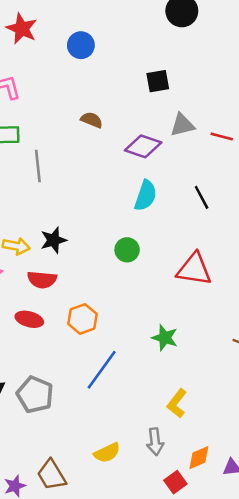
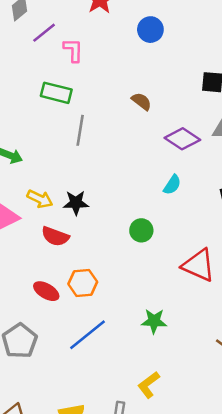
cyan semicircle: (146, 196) -> (172, 185), size x0.7
red ellipse: (29, 319) -> (46, 291), moved
green star: (165, 338) -> (154, 321), turned -30

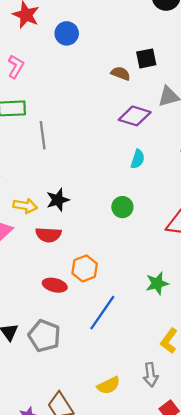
blue circle: (150, 30) -> (67, 33), moved
pink L-shape: (73, 50) -> (16, 67), turned 45
brown semicircle: (141, 101) -> (121, 73), moved

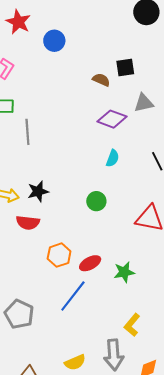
red ellipse: (55, 285) -> (90, 263), moved, turned -45
gray arrow: (151, 375) -> (114, 355), size x1.4

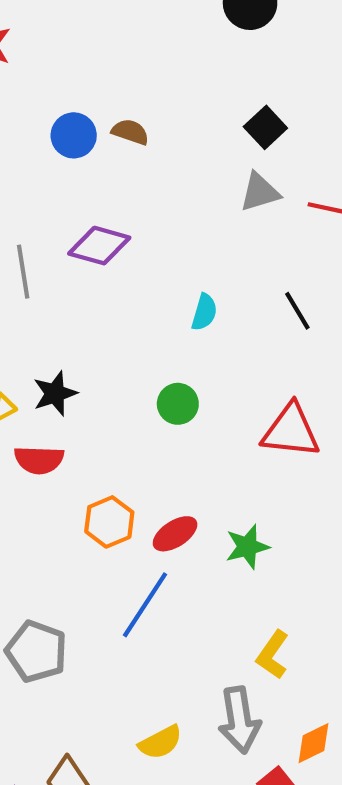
blue circle: (54, 41) -> (74, 135), moved
black square: (125, 67) -> (265, 127), moved, turned -30
brown semicircle: (101, 80) -> (130, 132), moved
purple diamond: (112, 119) -> (99, 246), moved

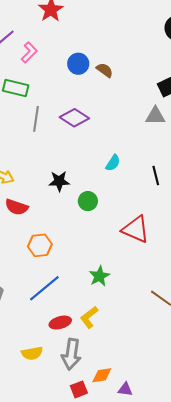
black star: (55, 393) -> (59, 181), moved
red ellipse: (175, 534) -> (60, 323), moved
green star: (247, 547) -> (99, 276), turned -30
yellow L-shape: (273, 655) -> (89, 317), moved

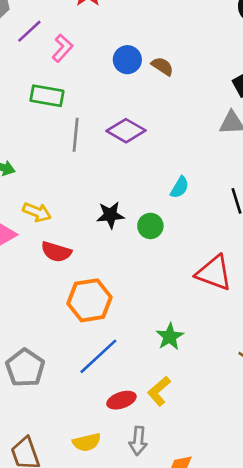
green circle: (88, 201) -> (150, 226), moved
orange hexagon: (40, 245) -> (90, 300), size x1.4
gray arrow: (71, 354) -> (138, 441), size x0.7

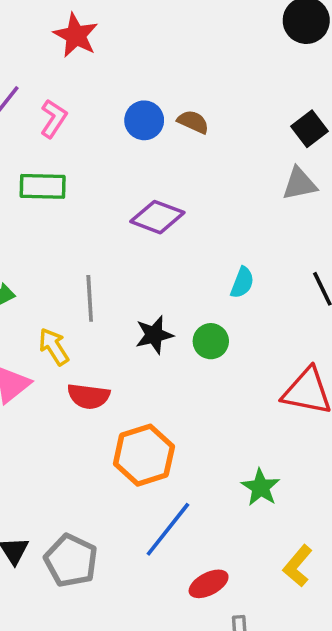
gray line: (76, 135) -> (90, 298), moved
yellow arrow: (37, 212) -> (54, 347), turned -136
yellow L-shape: (159, 391) -> (298, 566), moved

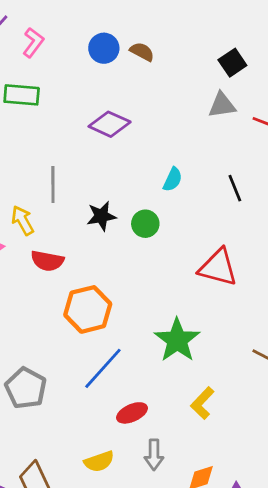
green star: (261, 487) -> (177, 340), size x1.5

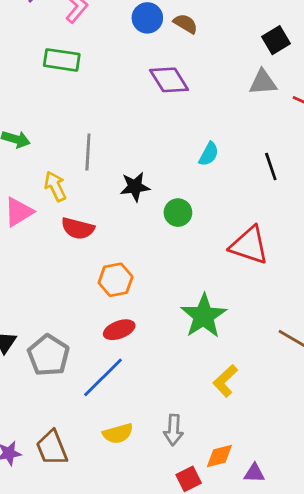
purple diamond: (110, 124) -> (169, 80), moved, turned 30
green circle: (145, 224) -> (178, 213), moved
orange hexagon: (88, 309) -> (116, 280), size x0.7
blue line: (103, 368) -> (103, 377), moved
red ellipse: (132, 413) -> (119, 330), moved

